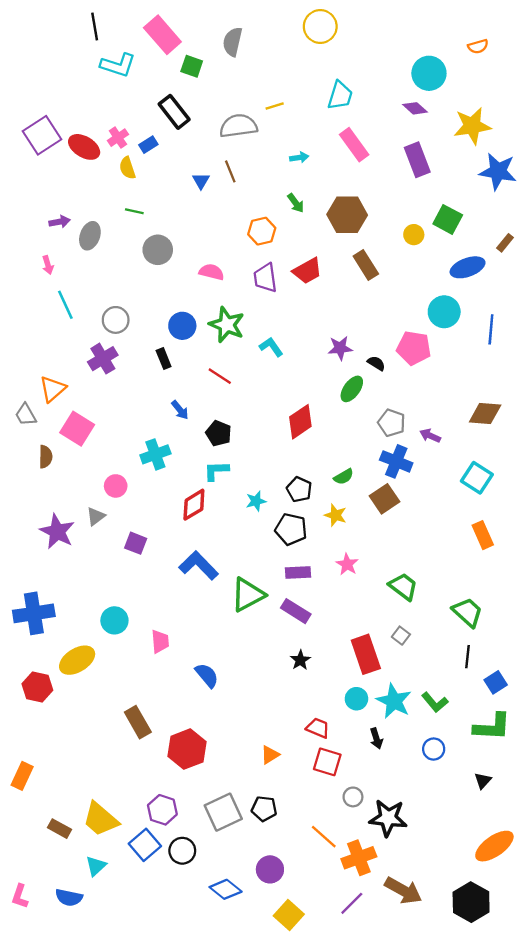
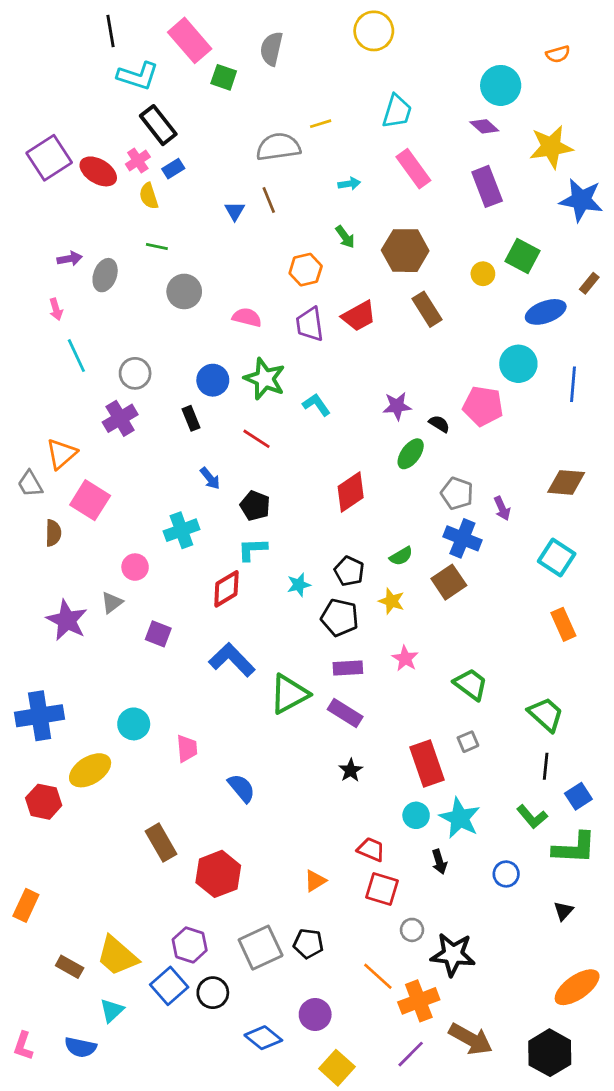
black rectangle: (174, 112) -> (158, 125), moved
purple arrow: (430, 436) -> (502, 508), turned -138
gray square: (401, 636) -> (468, 742), turned 30
green L-shape: (435, 702) -> (532, 817), moved

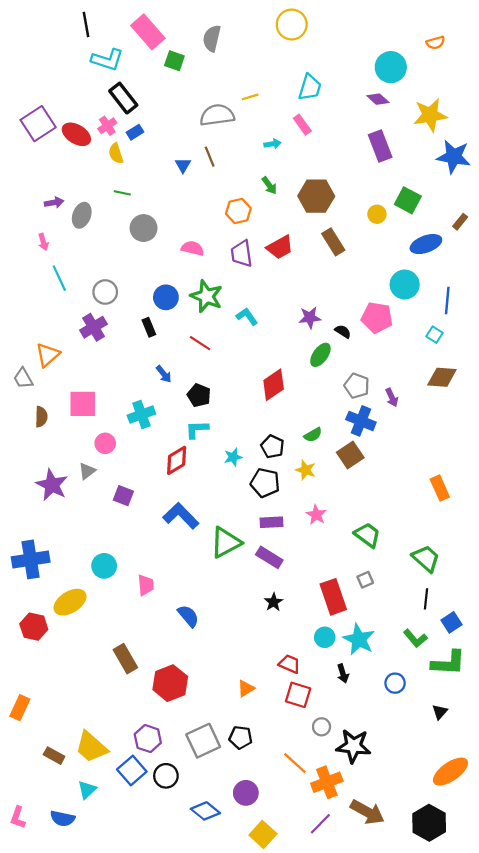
pink rectangle: (413, 169) -> (302, 125), moved, size x0.7
pink square: (90, 500) -> (83, 404), moved, turned -32
cyan square: (557, 557) -> (434, 335), moved, size x0.6

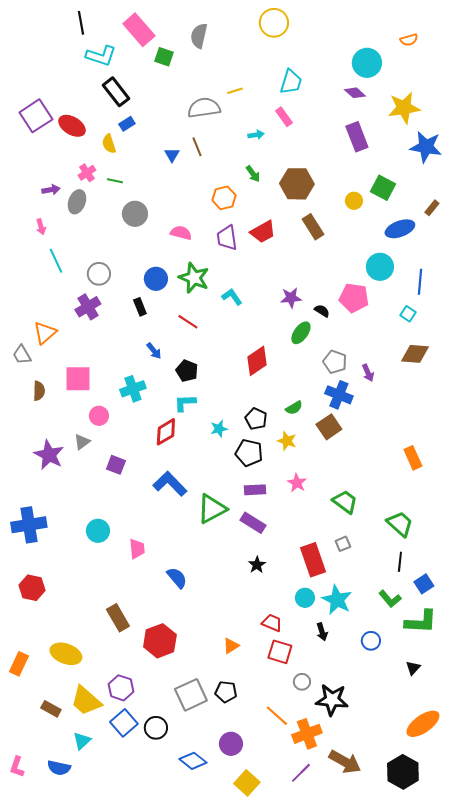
pink cross: (107, 126) -> (87, 173), moved
yellow ellipse: (70, 602) -> (66, 654), moved, turned 52
purple hexagon: (148, 739) -> (121, 688), moved

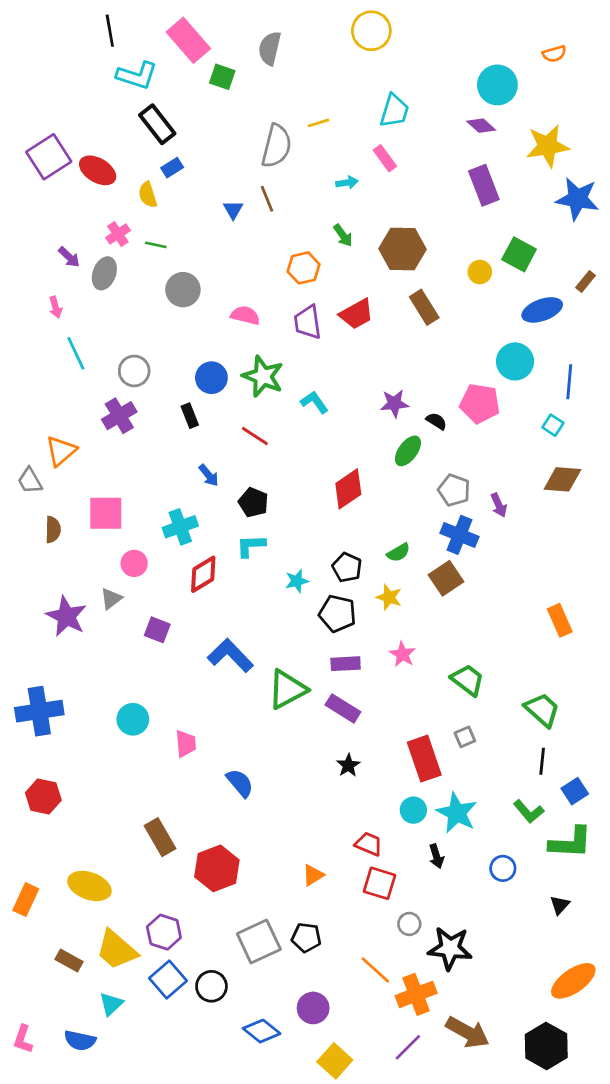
gray semicircle: (204, 108) -> (276, 146), turned 112
purple arrow: (51, 190) -> (69, 257), turned 54
red diamond: (166, 432) -> (203, 574), moved

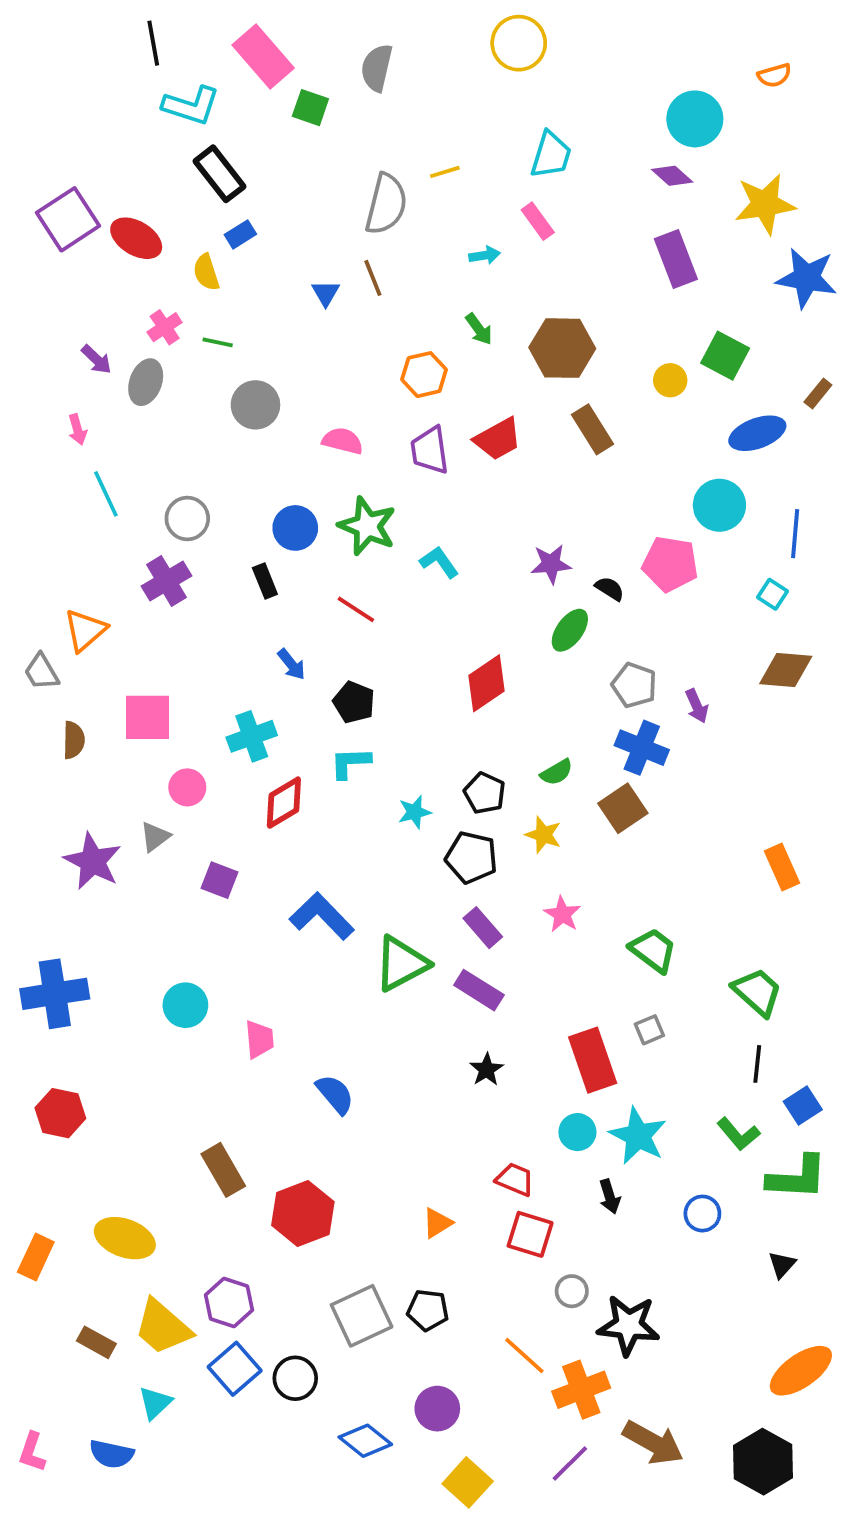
purple rectangle: (346, 664) -> (483, 928), turned 52

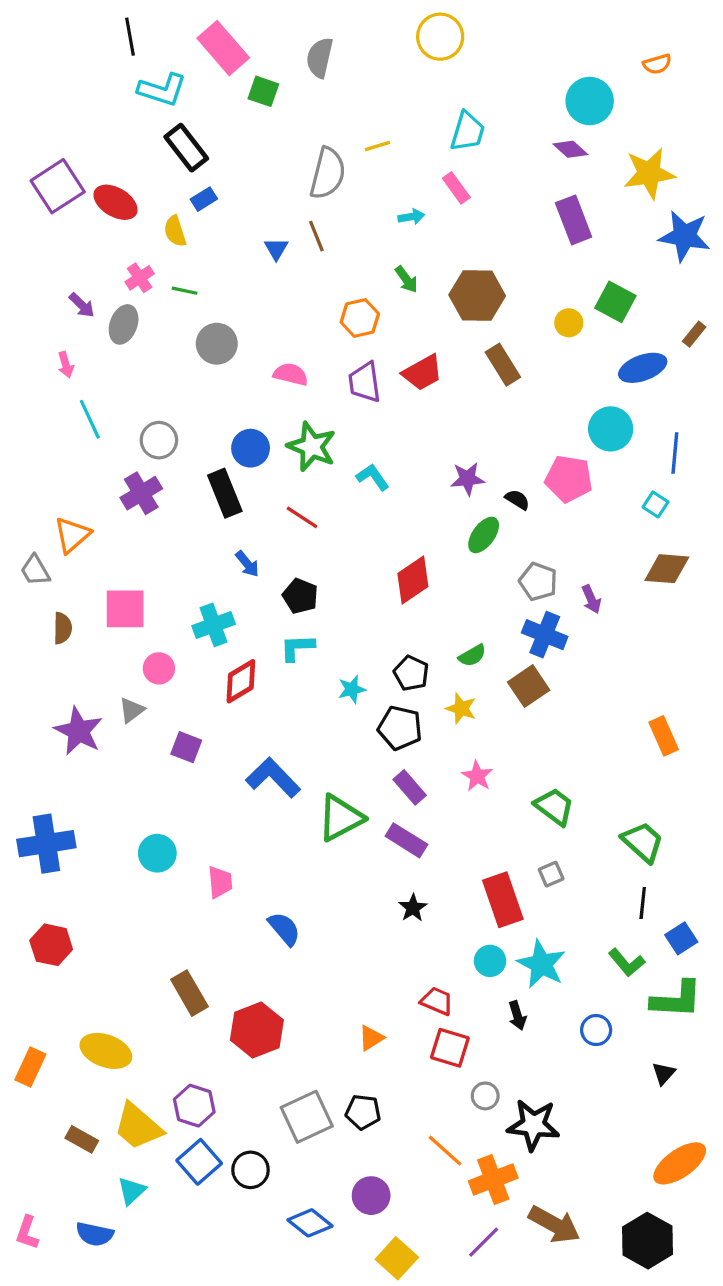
black rectangle: (265, 581) -> (225, 493), size x1.6

